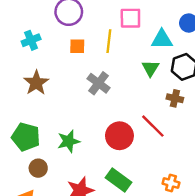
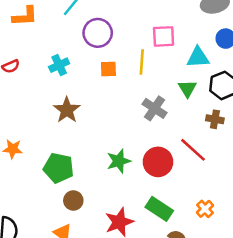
gray cross: (99, 83) -> (155, 108), moved
green star: (69, 141) -> (119, 161), moved
orange cross: (171, 183) -> (205, 209), moved, turned 35

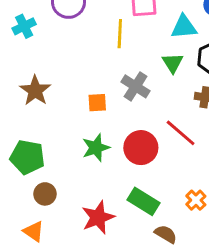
cyan cross: (59, 65) -> (24, 26), moved
orange square: (108, 69) -> (97, 103), moved

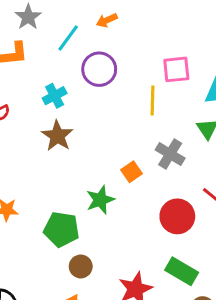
brown star: (35, 91) -> (57, 136), moved
orange square: (97, 103) -> (131, 172), turned -30
green star: (96, 148) -> (100, 200), moved

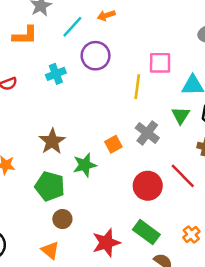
brown star: (57, 136) -> (52, 141), moved

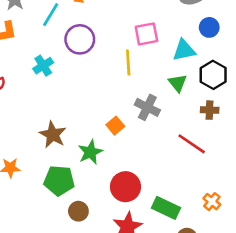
red circle: (148, 186) -> (125, 187), moved

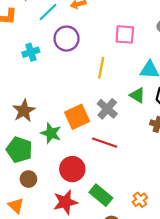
pink square: (146, 34) -> (125, 34), moved
green triangle: (178, 83) -> (137, 95), turned -35
orange square: (115, 126) -> (77, 117), size x1.6
red line: (192, 144) -> (105, 143), moved, turned -30
green star: (90, 152) -> (51, 133), turned 30

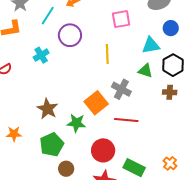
green pentagon: (19, 150) -> (52, 145), turned -30

